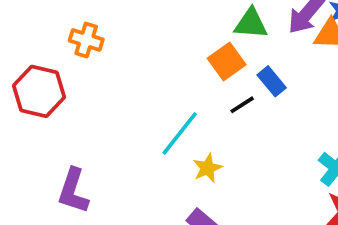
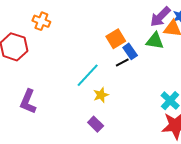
green triangle: (251, 24) -> (155, 41), moved
blue rectangle: (272, 81) -> (130, 51), moved

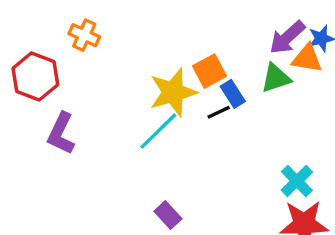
green triangle: (155, 41) -> (276, 78), turned -30
yellow star: (101, 95) -> (173, 92), moved, size x1.8
purple L-shape: (28, 102) -> (61, 133), moved

